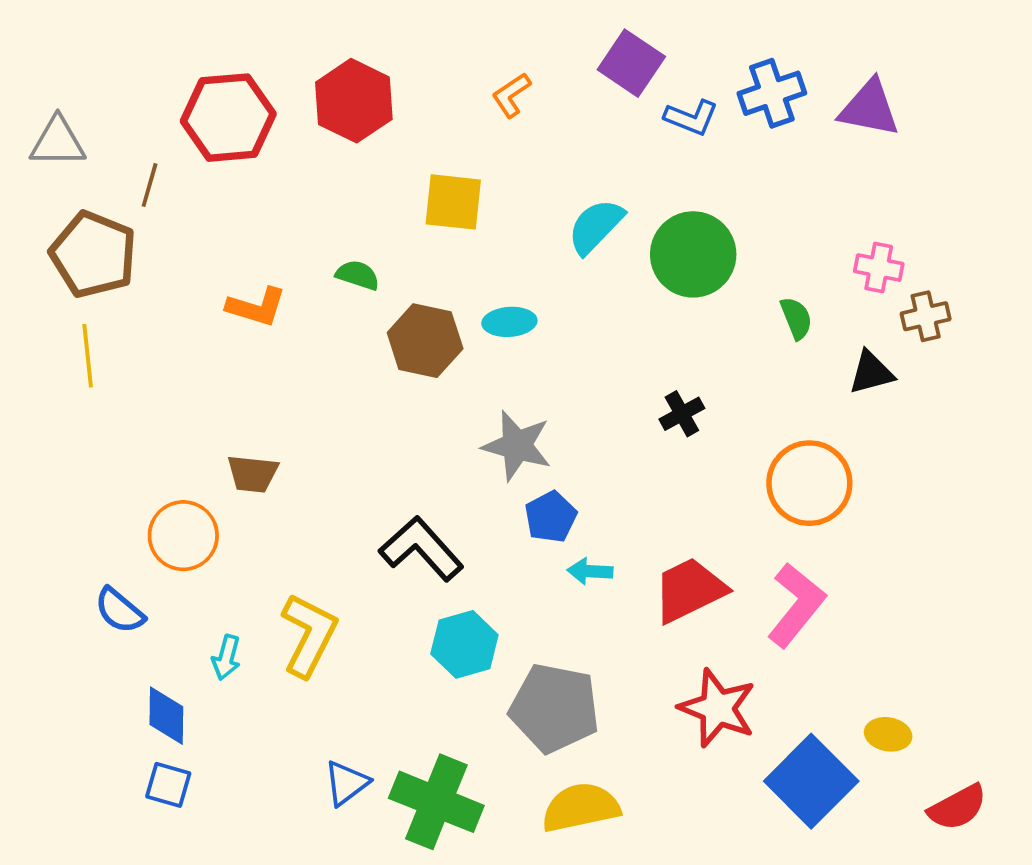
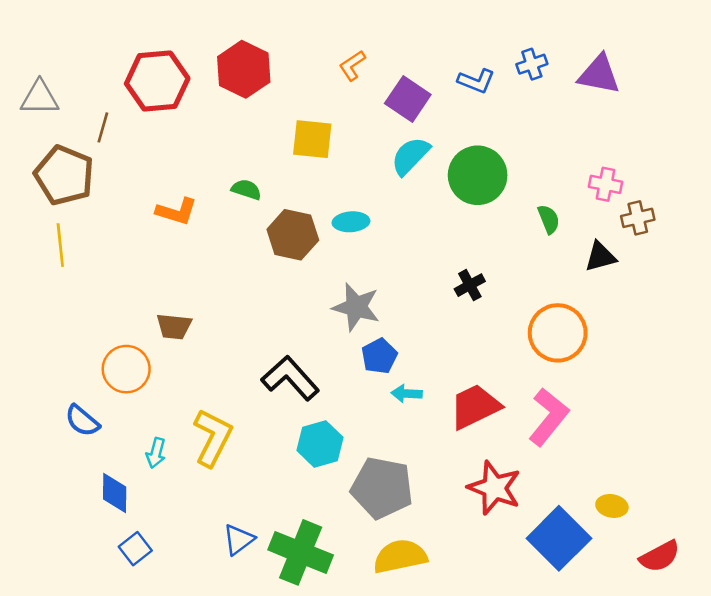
purple square: (631, 63) -> (408, 99), moved
blue cross: (772, 93) -> (532, 64), size x0.7
blue square: (168, 785) -> (135, 549), moved, turned 36

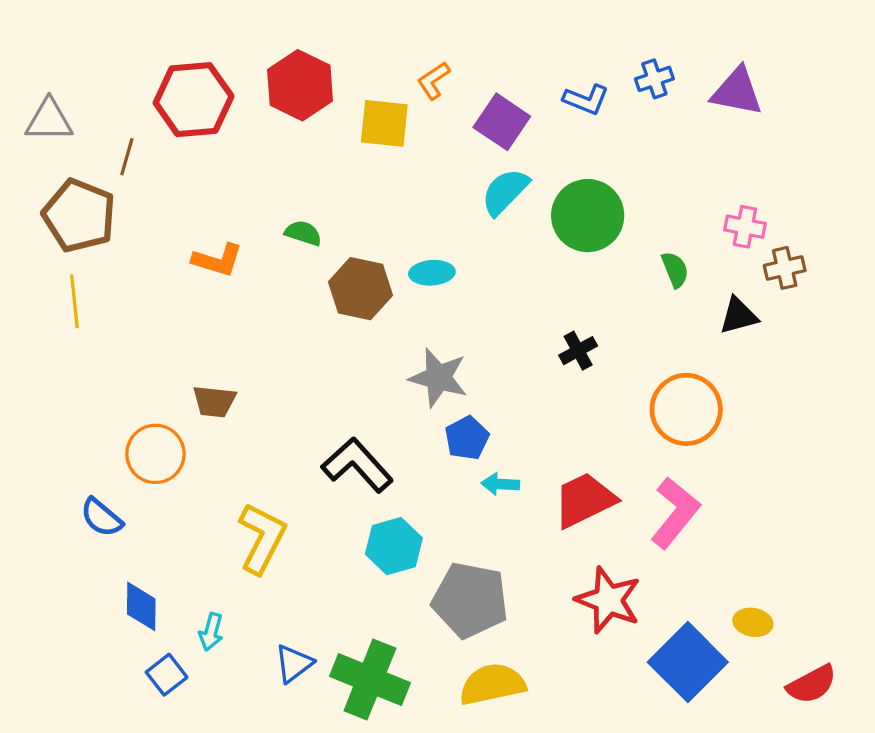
yellow square: (312, 139) -> (384, 123), moved
cyan arrow: (156, 453) -> (211, 632), moved

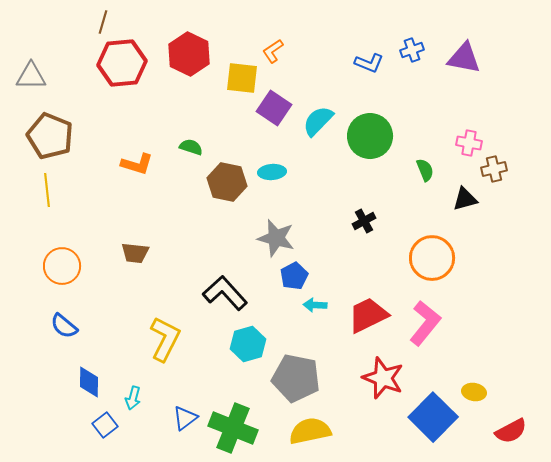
purple square: (502, 122) -> (274, 108), moved
brown line: (127, 157) -> (103, 22), moved
orange circle: (155, 454) -> (62, 266), moved

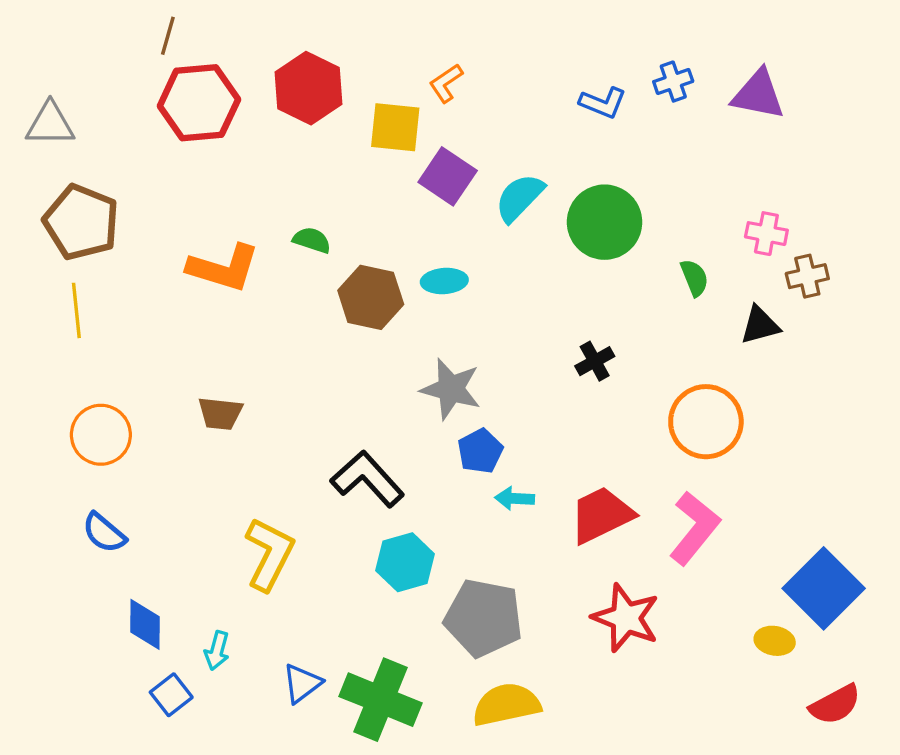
orange L-shape: (137, 164) -> (224, 268), size x1.4
blue square: (433, 417) -> (824, 588), moved

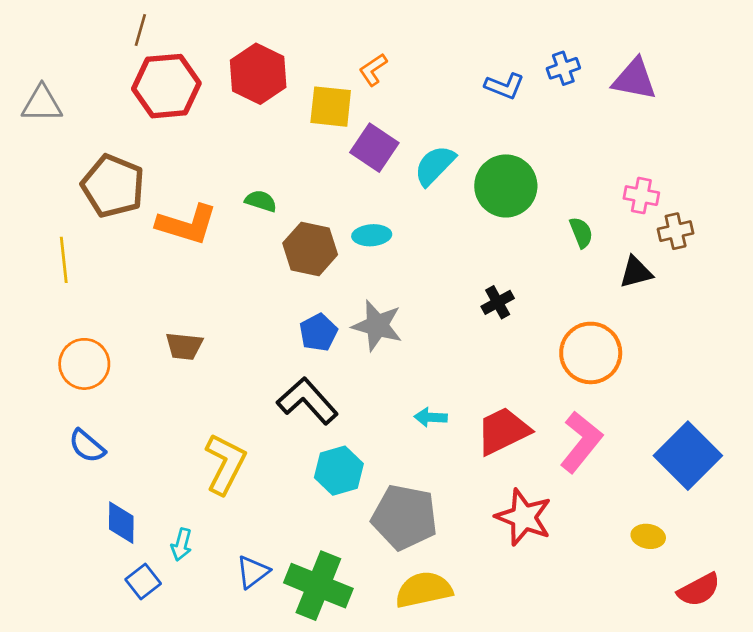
brown pentagon: (81, 222) -> (113, 186), moved
blue pentagon: (480, 451) -> (318, 332), moved
blue square: (824, 588) -> (688, 456), moved

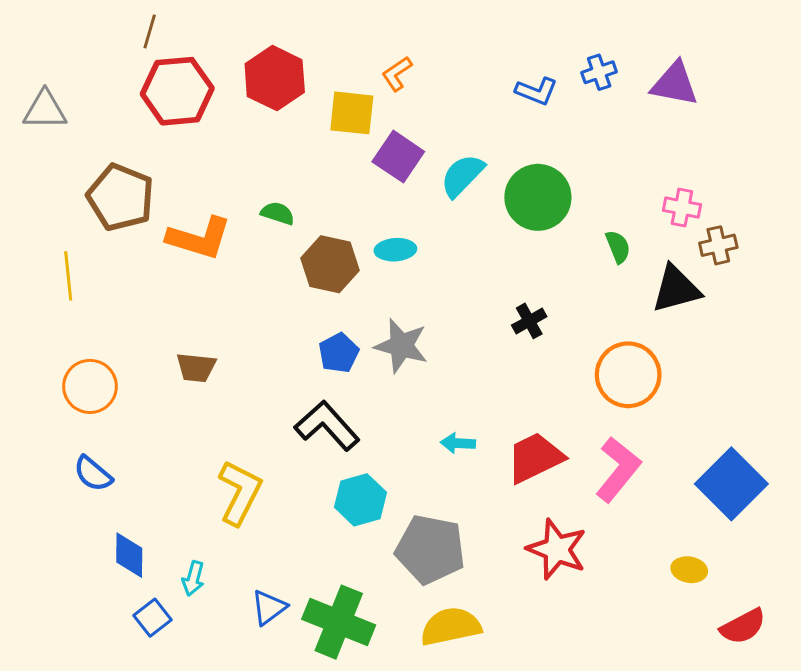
black triangle: (636, 272) -> (676, 289), size x1.4

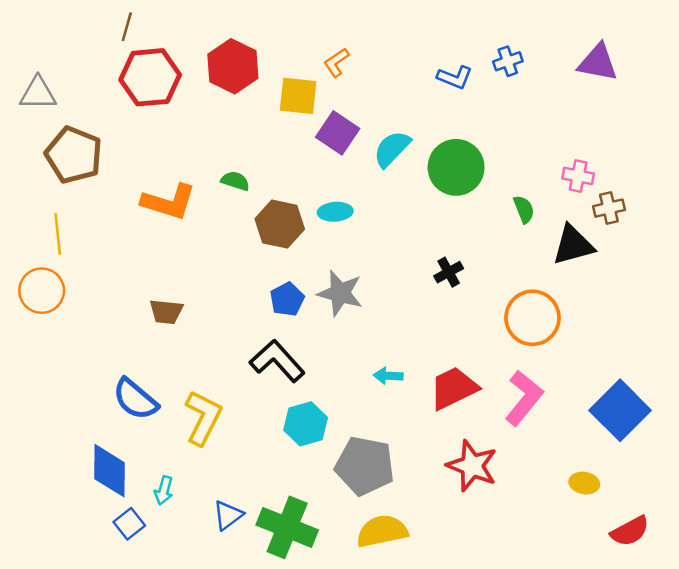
purple triangle: (675, 84) -> (598, 63), moved
brown pentagon: (121, 197) -> (74, 155), moved
orange circle: (90, 386) -> (42, 291), moved
blue semicircle: (93, 474) -> (135, 399), moved, size x1.4
blue diamond: (129, 555) -> (110, 471), size x1.4

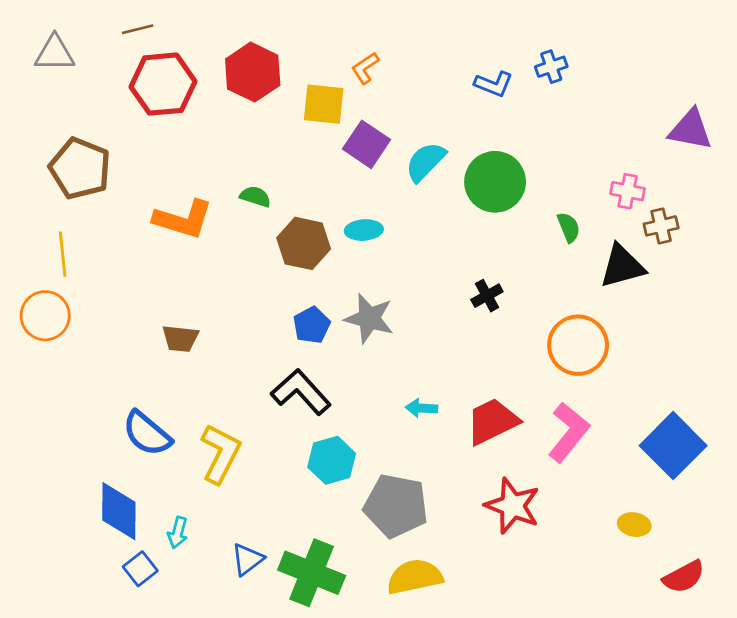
brown line: (127, 27) -> (138, 29), turned 60
purple triangle: (598, 63) -> (690, 130), moved
gray triangle: (38, 93) -> (55, 53), moved

